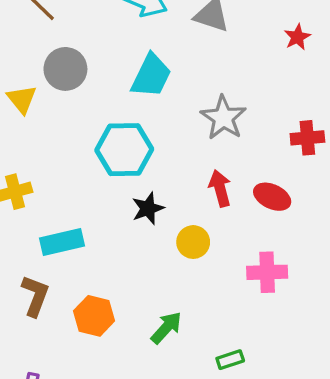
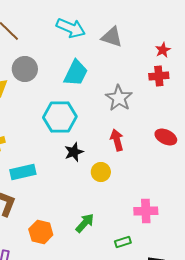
red cross: (307, 138) -> (159, 76), moved
red ellipse: (272, 197) -> (166, 137), moved
pink cross: (267, 272) -> (146, 211), moved
orange hexagon: (94, 316) -> (41, 232), moved

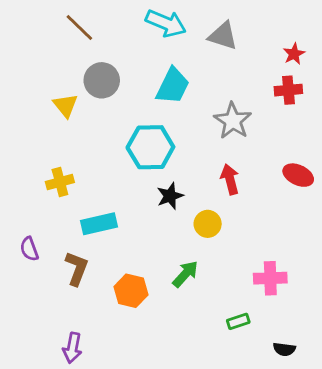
green arrow: (85, 223) -> (185, 274), moved
orange hexagon: (41, 232) -> (131, 291), moved

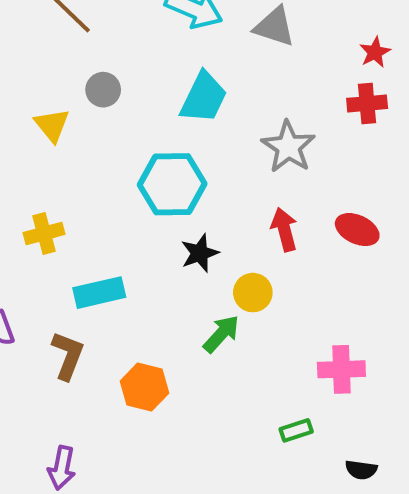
gray circle: (102, 80) -> (103, 90), size x0.7
red ellipse: (298, 175) -> (357, 230), moved
green arrow: (185, 274) -> (221, 334), moved

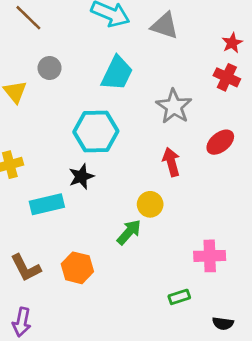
red cross: (367, 103) -> (227, 77), turned 30
red ellipse: (357, 230) -> (220, 142), moved, turned -64
black star: (200, 253) -> (81, 177), moved
brown L-shape: (68, 356) -> (26, 268), moved, turned 132

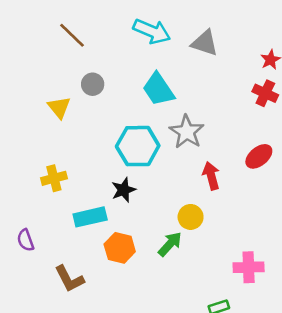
cyan trapezoid: (117, 73) -> (158, 89), turned 120
gray star: (174, 106) -> (187, 132), moved
orange hexagon: (77, 268) -> (120, 248), moved

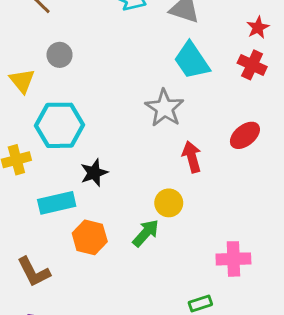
cyan trapezoid: (158, 89) -> (192, 61), moved
cyan hexagon: (138, 146) -> (60, 125), moved

